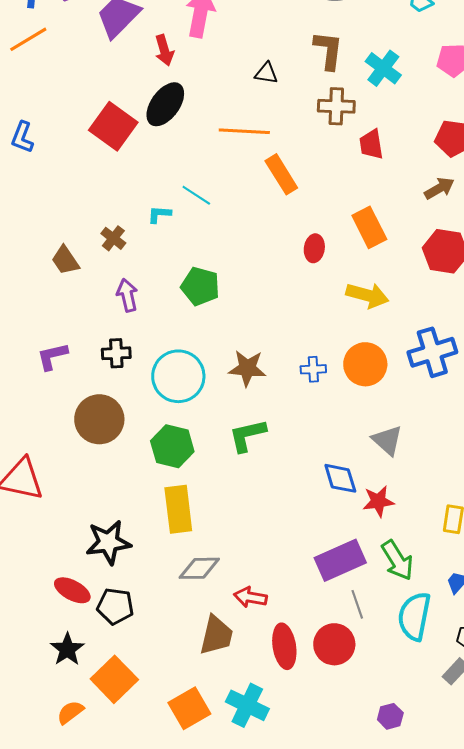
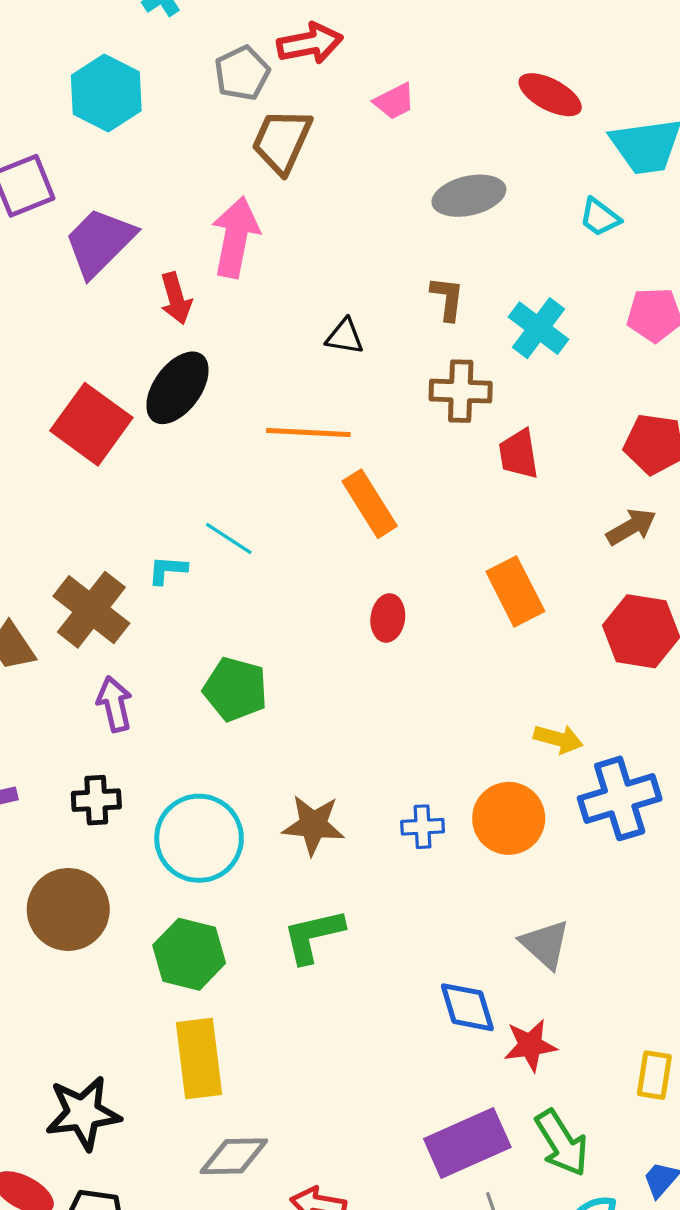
brown L-shape: (328, 50) -> (447, 298), size x0.7
brown cross: (113, 238) -> (91, 610), size x1.8
red ellipse: (314, 248) -> (388, 618), moved
yellow arrow: (367, 295) -> (558, 739), moved, size x0.7

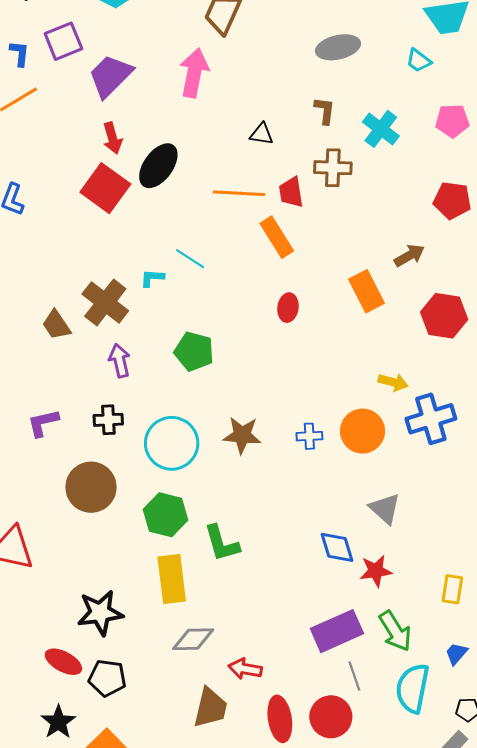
red arrow: (176, 298) -> (112, 138), moved
red trapezoid: (519, 454) -> (291, 192), moved
brown arrow: (631, 527) -> (409, 256), moved
green L-shape: (313, 936) -> (222, 543), moved, turned -93

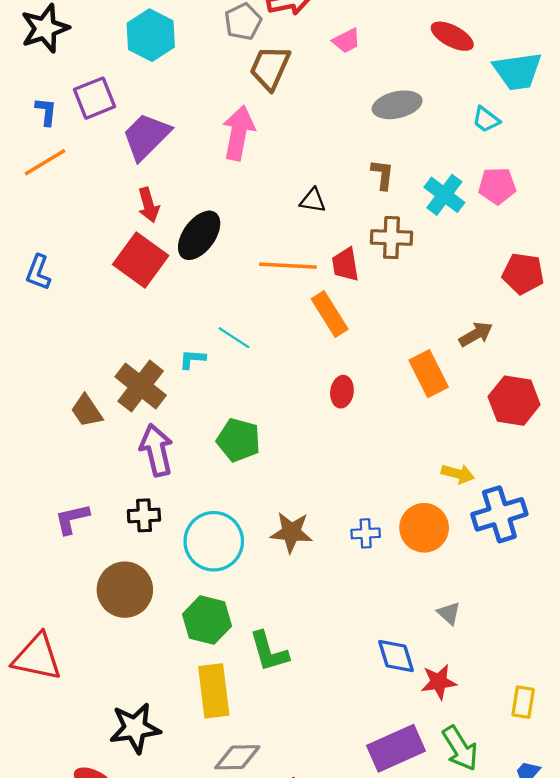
pink pentagon: (452, 121) -> (497, 186), moved
purple arrow: (120, 361) -> (156, 450), size x1.4
gray triangle: (385, 509) -> (449, 613), size x0.7

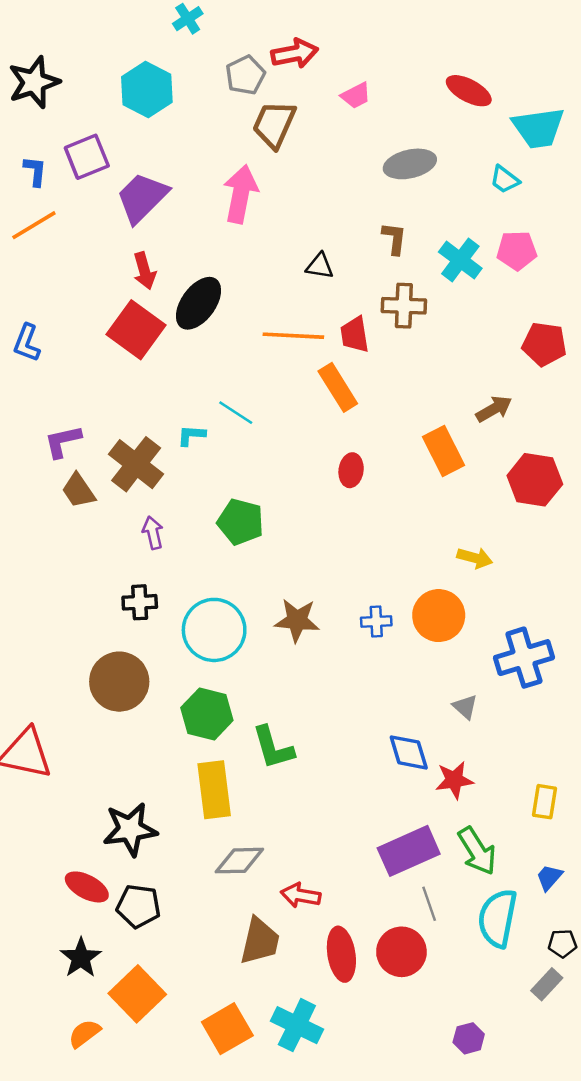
purple arrow: (156, 450) -> (153, 533), size x0.6
blue cross: (499, 514) -> (524, 658), moved
purple L-shape: (72, 519) -> (63, 441), moved

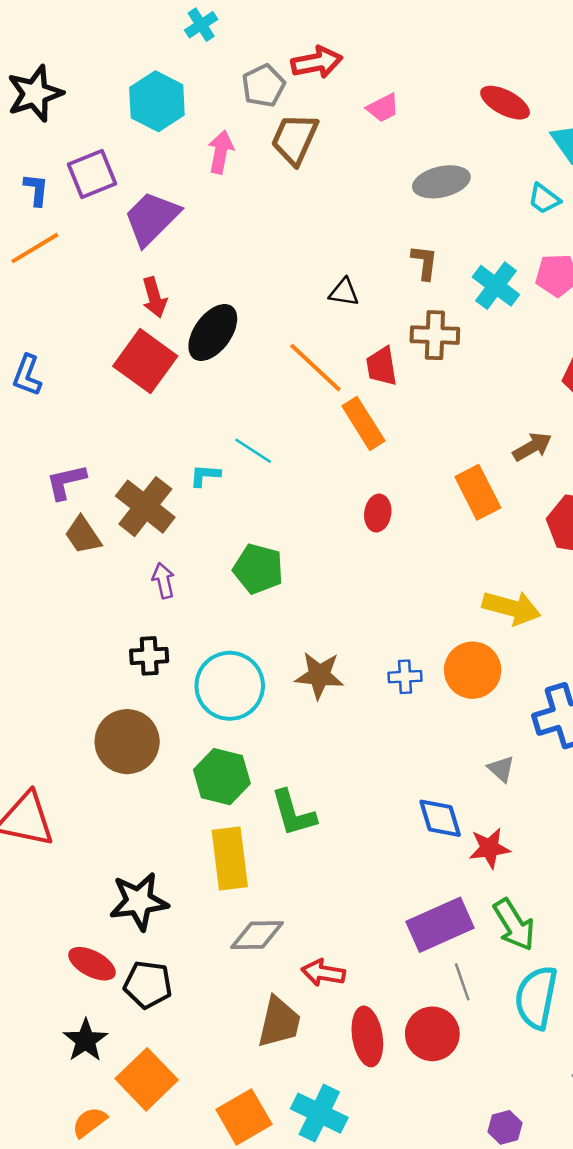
pink arrow: (241, 194) -> (221, 152), moved, size x0.7
orange line: (293, 336) -> (315, 368), turned 40
yellow arrow: (475, 558) -> (512, 608), size x1.5

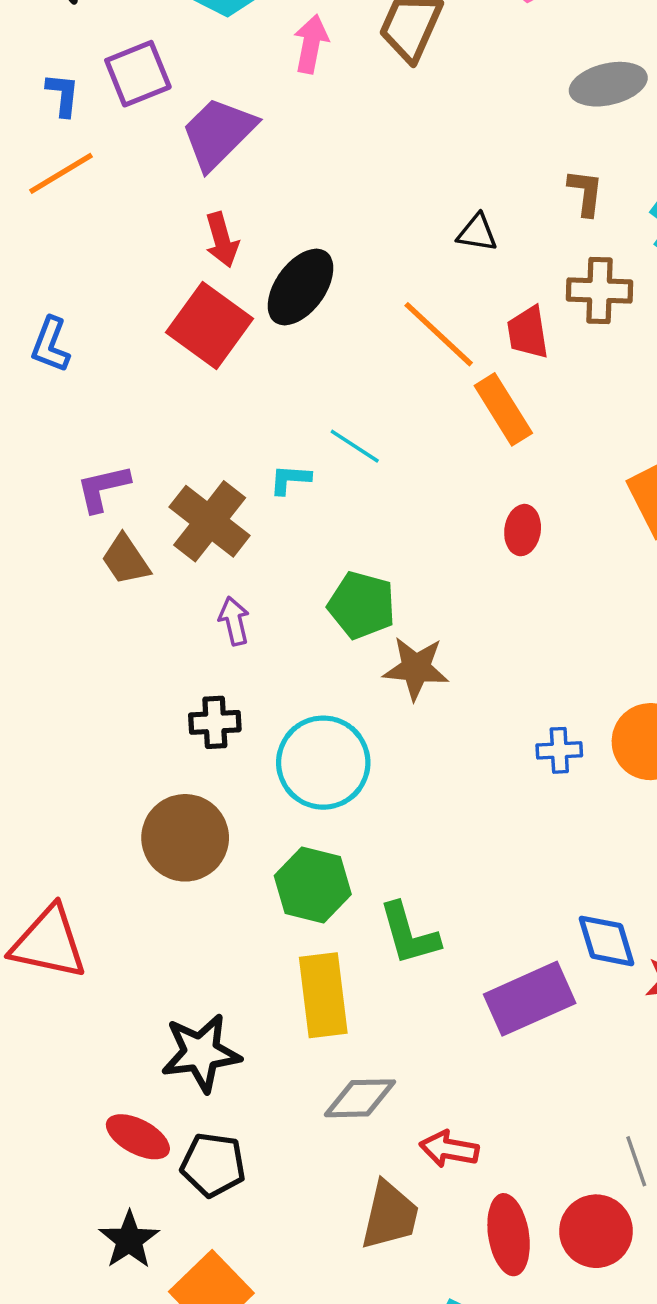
brown star: (319, 675) -> (416, 668), moved
purple rectangle: (440, 925) -> (530, 999), moved

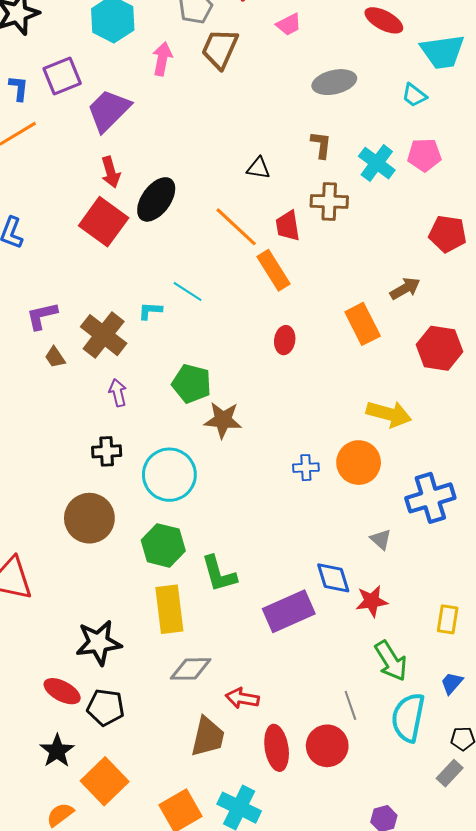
brown trapezoid: (126, 560) -> (55, 357), size x0.7

